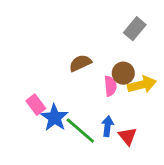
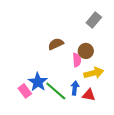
yellow arrow: (142, 85) -> (94, 73), moved
pink rectangle: (36, 105) -> (25, 91), moved
red triangle: (128, 136) -> (89, 95), turned -40

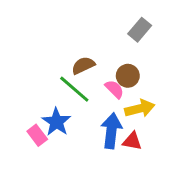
pink semicircle: (77, 60) -> (114, 89), turned -40
blue arrow: (75, 88) -> (111, 131), size x1.6
green line: (56, 91) -> (74, 89), moved

